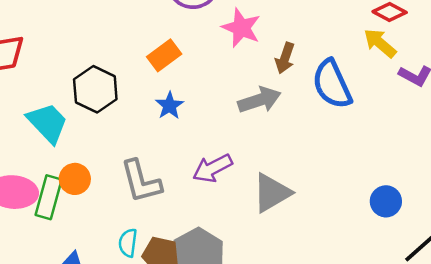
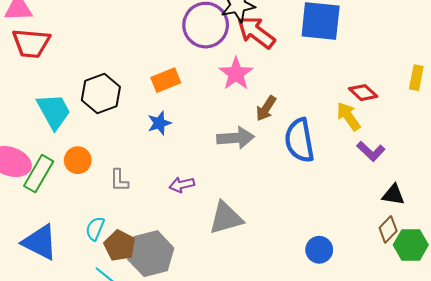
purple arrow: (213, 168) -> (182, 185), size x0.7
orange circle: (75, 179) -> (78, 160), moved
gray L-shape: (141, 181) -> (119, 180), size x0.6

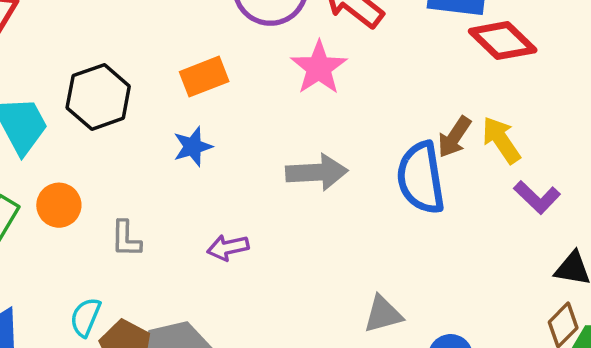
red diamond: (363, 93) -> (503, 41), moved, size x1.4
brown arrow: (266, 108) -> (454, 137), moved
gray triangle: (226, 218) -> (383, 314), moved, size x0.7

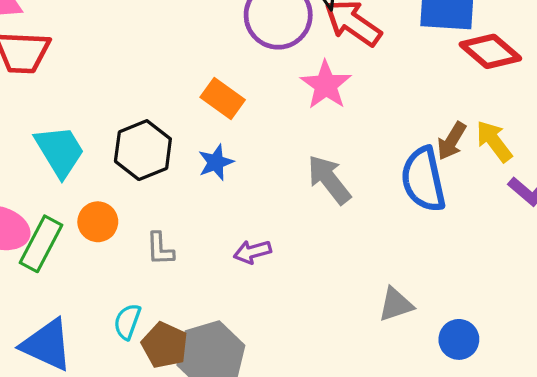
orange rectangle: (204, 77) -> (223, 99), turned 60
black hexagon: (98, 97) -> (143, 150), moved
gray arrow: (317, 172) -> (329, 180), turned -122

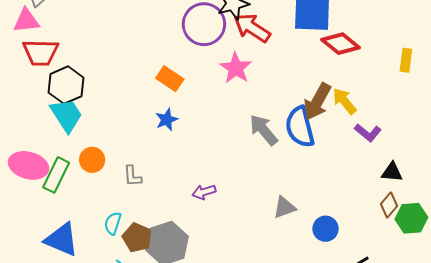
brown arrow: (452, 141) -> (317, 102), size x1.5
black hexagon: (143, 150) -> (66, 85), moved
gray arrow: (329, 180) -> (264, 130), moved
purple arrow: (252, 252) -> (204, 192), moved

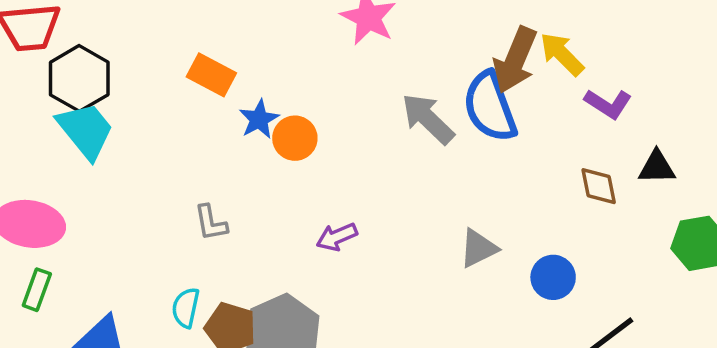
orange rectangle: (170, 79) -> (211, 75), moved
orange circle: (92, 160) -> (295, 138), moved
green rectangle: (56, 175) -> (37, 290), moved, size x0.7
brown diamond: (389, 205) -> (599, 186), moved, turned -45

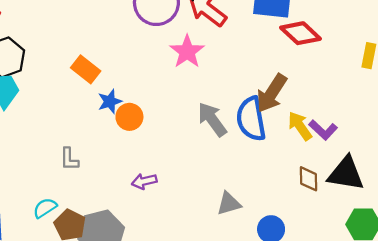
yellow arrow: (562, 54) -> (300, 126), moved
black triangle: (657, 167) -> (346, 174), size x1.6
cyan semicircle: (186, 308) -> (45, 208), turned 35

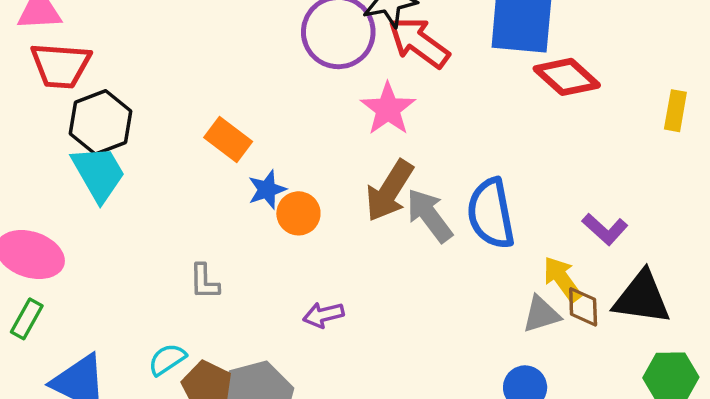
brown arrow: (272, 93) -> (389, 191), moved
yellow arrow: (300, 126) -> (562, 279), moved
gray triangle: (229, 204) -> (541, 314), moved

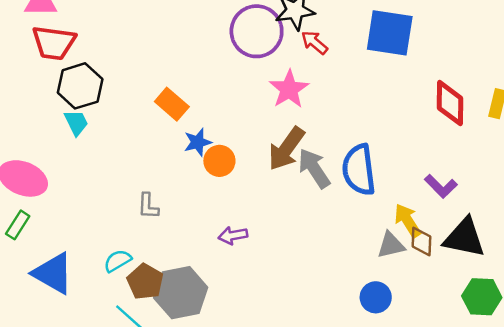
red arrow: (419, 42) -> (315, 42), size x0.6
red diamond: (567, 77) -> (450, 103), moved, turned 45
cyan trapezoid: (98, 173) -> (76, 123), size x0.6

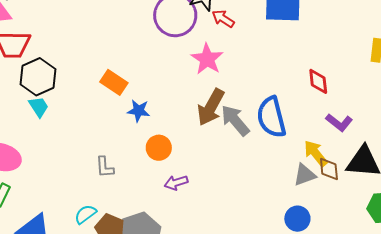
red diamond: (450, 103) -> (318, 81), moved, size x0.7
blue star: (198, 142) -> (139, 111), turned 30
orange circle: (219, 161) -> (159, 148), moved

